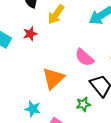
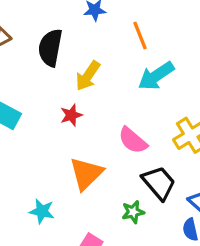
red star: (30, 34) -> (71, 115), moved
cyan star: (33, 109) -> (42, 211), moved

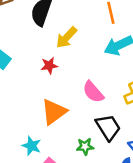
cyan star: (42, 211) -> (32, 146), moved

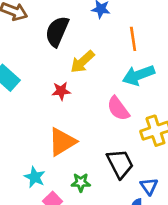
pink semicircle: (93, 92) -> (118, 109), moved
green star: (85, 146) -> (81, 182), moved

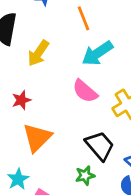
red star: (61, 91) -> (21, 100), moved
cyan star: (35, 177) -> (18, 179), turned 30
green star: (81, 182) -> (85, 175), moved

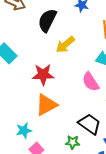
red star: (21, 100) -> (43, 75), size x1.5
black trapezoid: (100, 146) -> (90, 124), turned -30

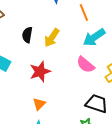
black semicircle: (47, 20) -> (27, 35), moved, size x0.7
orange triangle: (46, 105) -> (39, 104), moved, size x0.6

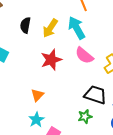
cyan arrow: (94, 37) -> (77, 28), moved, turned 95
red star: (40, 72) -> (51, 60), moved

